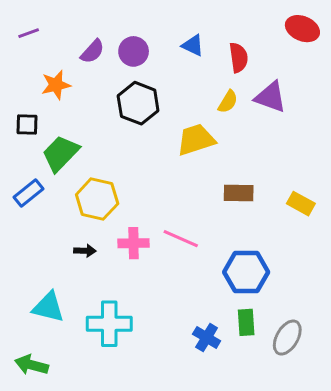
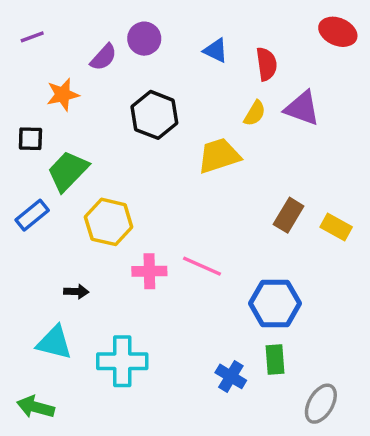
purple circle: (134, 51) -> (144, 39), moved
brown rectangle: (239, 193) -> (289, 215), moved, turned -60
black arrow: (85, 251) -> (76, 292), moved
gray ellipse: (287, 338) -> (321, 404), moved

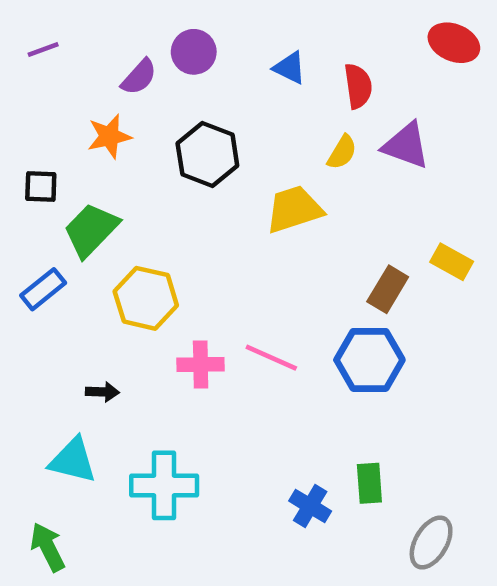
orange star: (63, 95) -> (109, 136), moved
yellow rectangle: (336, 227) -> (452, 262), moved
blue hexagon: (275, 303) -> (369, 360), moved
green arrow: (36, 407) -> (48, 547), turned 48

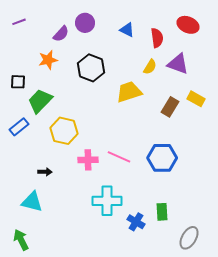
red ellipse: (454, 43) -> (188, 25), moved
yellow rectangle: (452, 262) -> (196, 99), moved
brown rectangle: (388, 289) -> (170, 107), moved
cyan cross: (164, 485) -> (107, 201), moved

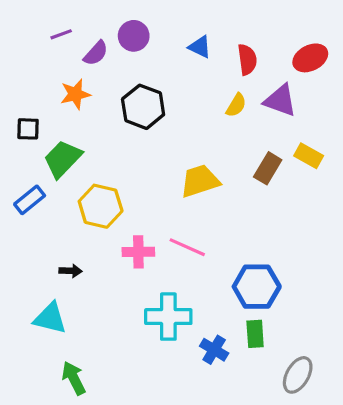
purple line: (19, 22) -> (61, 34), moved
red ellipse: (188, 25) -> (310, 58), moved, turned -50
yellow trapezoid: (129, 92) -> (200, 181), moved
blue hexagon: (162, 158) -> (257, 287), moved
green arrow: (21, 240) -> (74, 378), moved

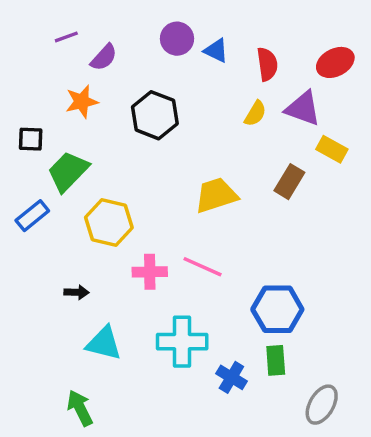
purple circle: (134, 36) -> (177, 39), moved
yellow rectangle: (309, 156) -> (332, 149), moved
cyan triangle: (50, 318) -> (104, 343), moved

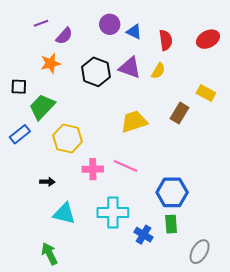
purple triangle: (303, 108) -> (130, 68), moved

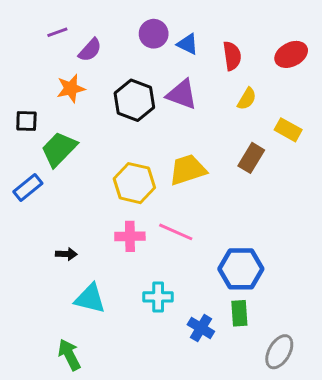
yellow semicircle: (158, 71) -> (247, 99), moved
yellow hexagon: (67, 138) -> (134, 183), moved
cyan cross: (113, 212) -> (158, 297), size x0.7

